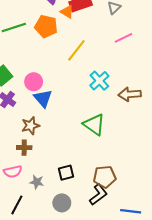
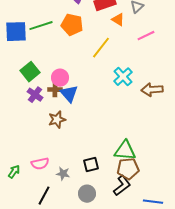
orange triangle: (67, 12) -> (118, 20), moved
green triangle: (94, 125) -> (125, 151), moved, turned -30
brown cross: (24, 148) -> (55, 90), moved

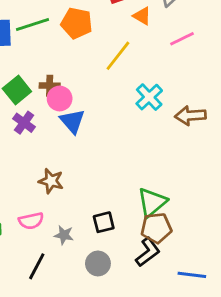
brown cross: (55, 90) -> (50, 86), moved
brown star: (57, 120) -> (51, 181), moved, turned 30
green triangle: (125, 151) -> (152, 202), turned -45

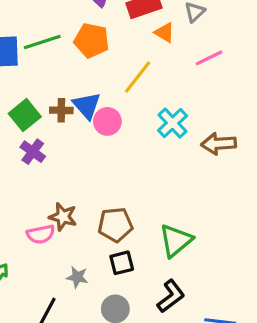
pink circle: (60, 98) -> (107, 121), moved
blue triangle: (72, 121) -> (87, 106), moved
pink semicircle: (31, 221) -> (41, 234), moved
brown pentagon: (156, 228) -> (115, 225), moved

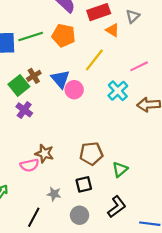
pink line: (209, 58) -> (139, 66), moved
brown cross: (61, 110) -> (34, 76), moved, turned -32
brown pentagon: (115, 225) -> (91, 154), moved
green triangle: (176, 241) -> (120, 169), size x0.7

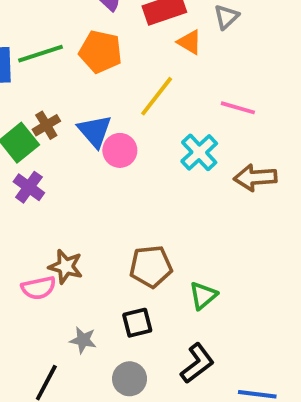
pink line: (139, 66) -> (238, 108), turned 42

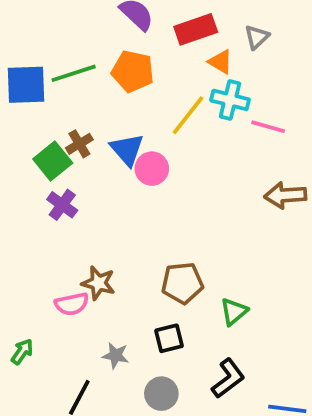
cyan cross: (199, 152) -> (230, 100), moved, turned -33

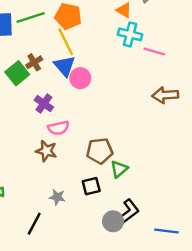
yellow line: (188, 115) -> (66, 42), moved, turned -64
purple cross: (62, 205) -> (44, 104), moved
pink semicircle: (72, 304) -> (58, 128), moved
green triangle: (234, 312) -> (119, 169), moved
gray circle: (161, 394) -> (113, 221), moved

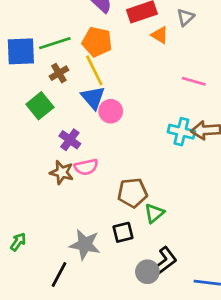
cyan cross: (130, 34) -> (181, 132), moved
brown cross: (34, 62) -> (59, 73), moved
brown star: (46, 151) -> (62, 172), moved
gray star: (57, 197) -> (85, 245), size x1.6

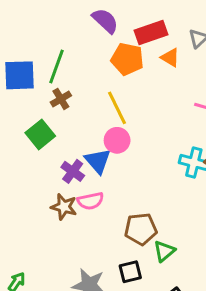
orange pentagon: (97, 42) -> (127, 59), moved
green line: (55, 43) -> (56, 66), turned -52
yellow line: (94, 70) -> (117, 108), moved
blue triangle: (93, 98) -> (98, 161), moved

